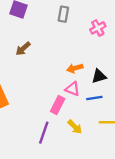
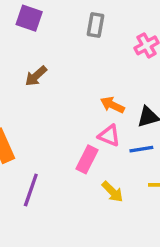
orange arrow: (75, 68) -> (112, 105), turned 42
purple line: (44, 133) -> (31, 190), moved

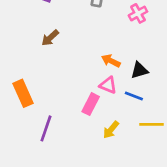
blue line: (141, 149) -> (134, 96), turned 30
yellow arrow: (112, 192) -> (111, 130), turned 84

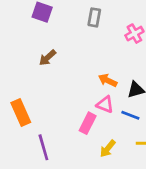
purple line: (46, 128) -> (43, 147), turned -35

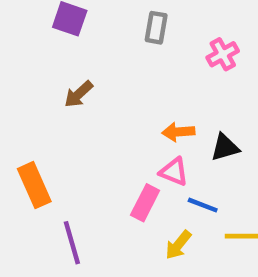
orange arrow: (108, 80) -> (178, 132), turned -30
blue line: (130, 115) -> (203, 205), moved

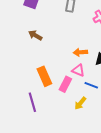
brown arrow: (79, 94) -> (35, 35), turned 72
orange rectangle: (34, 185) -> (44, 76), moved

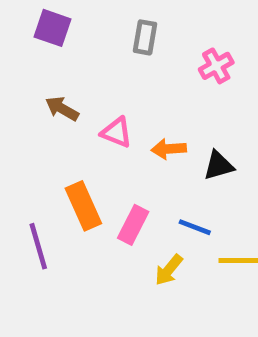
pink triangle: (78, 70) -> (117, 132), moved
purple line: (32, 102) -> (38, 246), moved

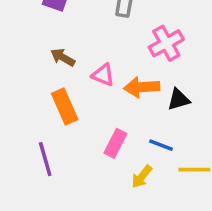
pink cross: (216, 66) -> (166, 43), moved, size x1.4
orange arrow: (169, 149) -> (142, 87), size x1.4
orange rectangle: (83, 206) -> (65, 106), moved

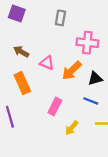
pink cross: (166, 43) -> (87, 43), turned 35
orange arrow: (142, 87) -> (72, 71), turned -40
blue line: (161, 145) -> (91, 101), moved

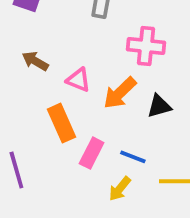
orange rectangle: (22, 83) -> (61, 123), moved
blue line: (91, 101) -> (133, 157), moved

